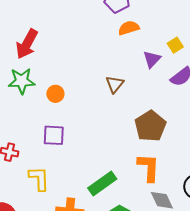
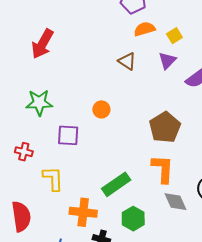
yellow square: (175, 45) -> (174, 36), moved
green star: (22, 81) -> (39, 103), moved
brown triangle: (115, 84) -> (127, 61), moved, turned -36
orange circle: (55, 94) -> (101, 109), moved

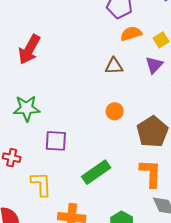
brown triangle: (127, 61) -> (114, 66), turned -36
orange circle: (101, 109) -> (115, 111), moved
green rectangle: (116, 184) -> (96, 172), moved

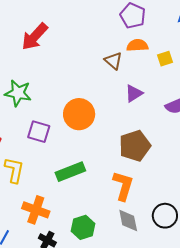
purple triangle: (154, 65) -> (134, 93), moved
brown triangle: (114, 66) -> (113, 61), moved, turned 30
orange circle: (115, 111) -> (79, 114), moved, size x1.8

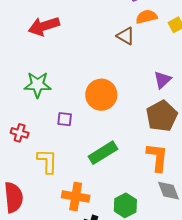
red arrow: (35, 37) -> (44, 26), turned 40
purple triangle: (134, 93) -> (162, 80), moved
purple square: (39, 132) -> (65, 119), size x0.7

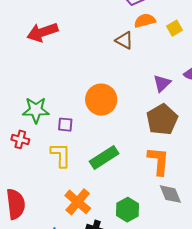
green star: (38, 85) -> (36, 110), moved
yellow L-shape: (47, 161) -> (61, 155), moved
orange cross: (76, 196) -> (78, 202), turned 32

